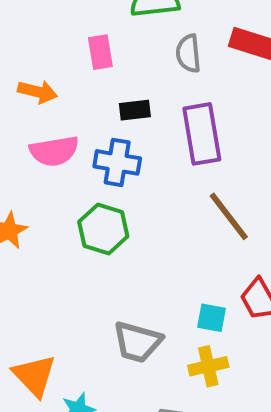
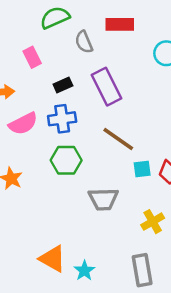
brown line: (229, 216) -> (118, 139), moved
cyan square: (212, 318) -> (142, 169), moved
gray trapezoid: (137, 342) -> (103, 199), moved

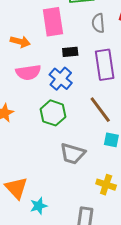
pink rectangle: (32, 57) -> (53, 22), size x1.6
blue cross: (62, 119) -> (61, 79), turned 30
yellow cross: (153, 222) -> (106, 185), turned 30

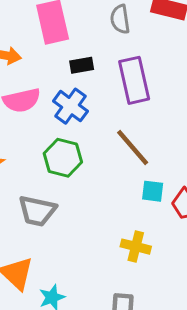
gray trapezoid: (73, 154) -> (37, 211), moved
yellow cross: (106, 185) -> (136, 247), moved

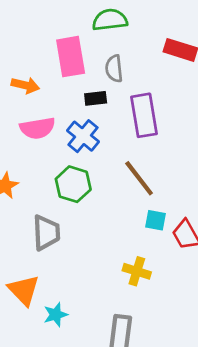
gray semicircle: (120, 19) -> (114, 69), moved
gray trapezoid: (37, 211) -> (46, 233), turned -108

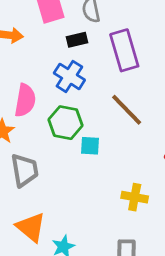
pink semicircle: (37, 128) -> (25, 100), moved, turned -64
cyan square: (156, 220) -> (90, 146), moved
gray trapezoid: (46, 233) -> (25, 170), moved

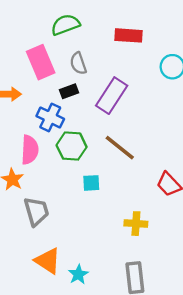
purple rectangle: (124, 50) -> (112, 96), turned 56
blue cross: (69, 76) -> (50, 117), moved
green hexagon: (65, 123) -> (72, 146), moved

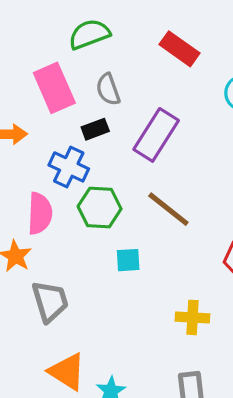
red rectangle: (129, 35) -> (180, 49), turned 32

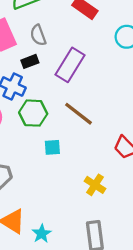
yellow cross: (192, 317) -> (95, 185), turned 30

